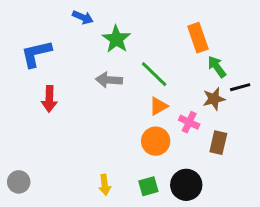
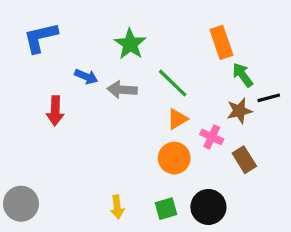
blue arrow: (83, 17) -> (86, 77), moved
blue L-shape: (36, 54) -> (41, 37), moved
brown rectangle: (218, 143) -> (244, 160), turned -45
gray circle: (19, 182) -> (21, 204), size x1.4

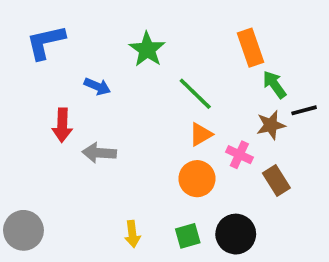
gray arrow: (122, 90) -> (99, 153), moved

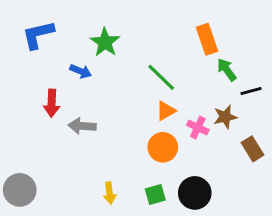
green star: (147, 49) -> (105, 42), moved
brown star: (271, 125) -> (225, 117), moved
brown rectangle: (276, 181) -> (253, 149), moved

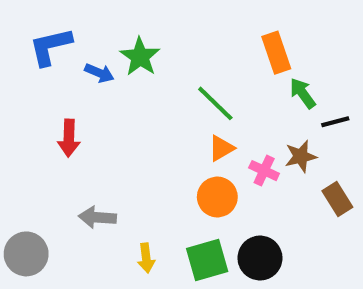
blue arrow: (81, 71) -> (99, 73), moved
gray arrow: (82, 126) -> (97, 217), moved
green square: (155, 194) -> (207, 260), size x1.5

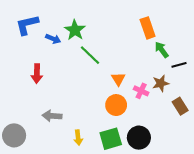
green line: (215, 103) -> (90, 55), moved
orange triangle: (221, 148) -> (118, 79), turned -32

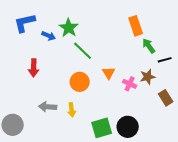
orange circle: (116, 105) -> (80, 82), moved
yellow arrow: (78, 138) -> (72, 110), moved

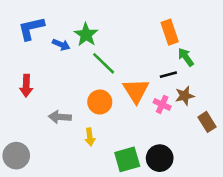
black line: (165, 60) -> (168, 75), moved
red arrow: (34, 68) -> (26, 86), moved
orange triangle: (109, 73) -> (136, 91), size x1.6
gray arrow: (48, 107) -> (60, 117), moved

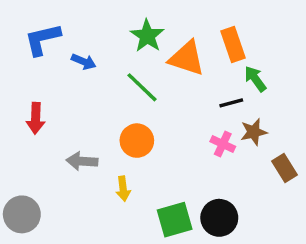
green star: (86, 35) -> (147, 36), moved
orange triangle: (136, 91) -> (187, 58), moved, turned -40

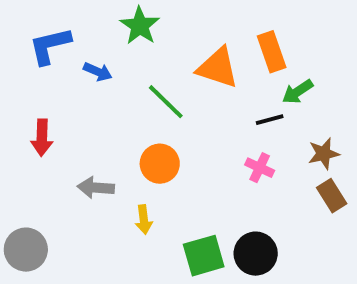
green star: (147, 36) -> (140, 26), moved
green arrow: (255, 79) -> (298, 92), turned -88
brown star: (254, 132) -> (324, 154), moved

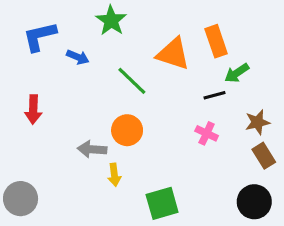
gray arrow: (96, 188) -> (92, 149), moved
black circle: (256, 254) -> (254, 202), moved

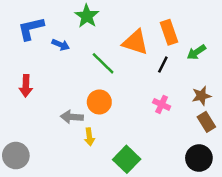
green arrow: (237, 73) -> (196, 52), moved
black line: (215, 95) -> (163, 65), moved, turned -49
green square: (162, 203) -> (127, 159), turned -30

